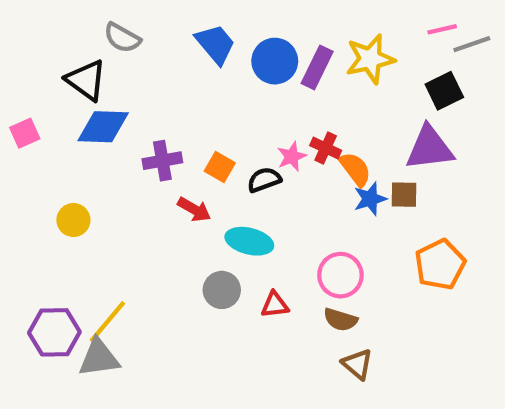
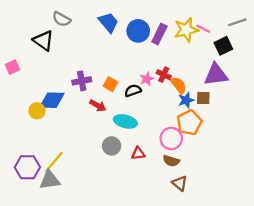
pink line: (442, 29) -> (203, 29), moved, turned 40
blue diamond: (103, 127) -> (52, 100), moved
orange pentagon: (440, 265) -> (189, 123), moved

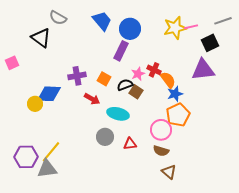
pink line: (203, 29) -> (191, 27), turned -40
purple rectangle: (159, 34) -> (121, 51), moved
brown square: (203, 98) -> (136, 92), moved, turned 32

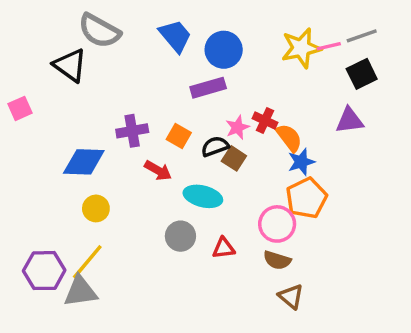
gray semicircle: (58, 18) -> (99, 31), size x1.4
gray line: (223, 21) -> (362, 36), moved
purple rectangle: (121, 51) -> (208, 88), turned 48
purple triangle: (203, 70) -> (350, 120), size x0.7
yellow circle: (35, 104) -> (96, 208), moved

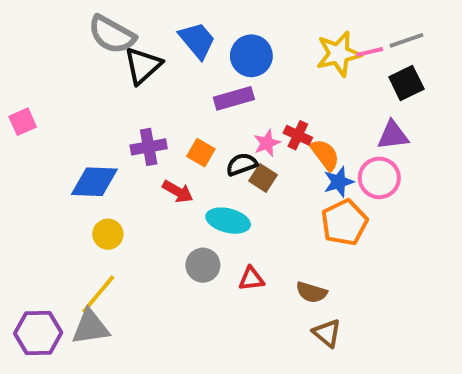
black triangle: (70, 65) -> (143, 65), moved, turned 42
pink circle: (277, 224) -> (379, 178), moved
purple hexagon: (44, 271) -> (38, 333), moved

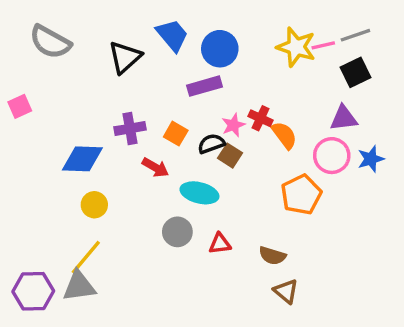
gray semicircle: (112, 34) -> (50, 42), moved
yellow star: (339, 54) -> (296, 47), turned 30
blue star: (339, 182) -> (371, 159), moved

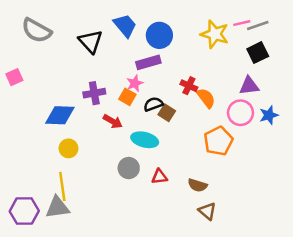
pink line: (323, 45) -> (242, 23), moved
black triangle: (125, 57) -> (91, 41), turned -30
pink star: (233, 125) -> (135, 83), moved
yellow line: (86, 257) -> (62, 186), turned -48

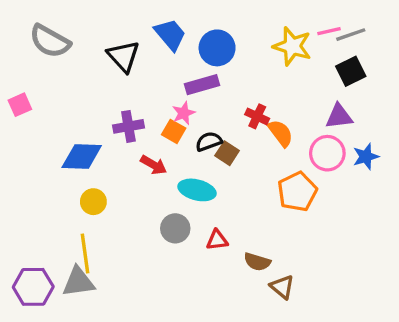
brown semicircle: (197, 185) -> (257, 262), moved

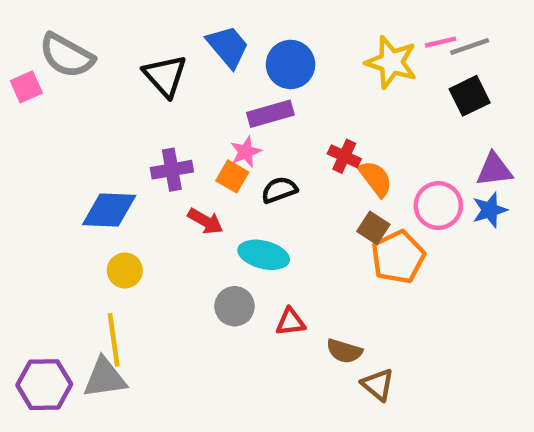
pink square: (20, 105) -> (26, 87), moved
purple triangle: (339, 116) -> (494, 170), moved
brown square: (227, 153) -> (373, 228), moved

